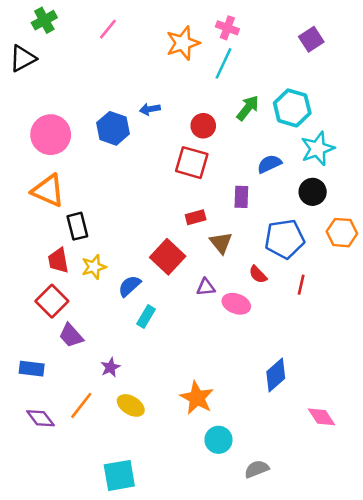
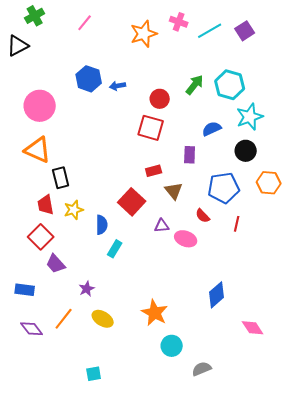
cyan line: (224, 63) -> (210, 31), moved, turned 35
blue hexagon: (113, 128) -> (89, 79), moved
blue semicircle: (129, 286) -> (102, 225), turned 132
cyan square: (119, 475) -> (94, 374), size x0.6

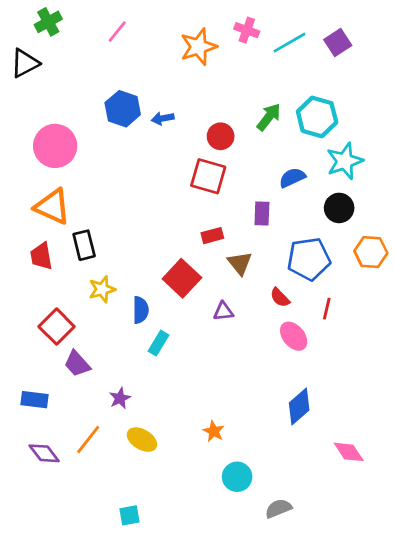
red trapezoid: (46, 205) -> (41, 256), moved
pink ellipse: (186, 239) -> (294, 336), moved, turned 30
orange star: (155, 313) -> (214, 431), size x0.6

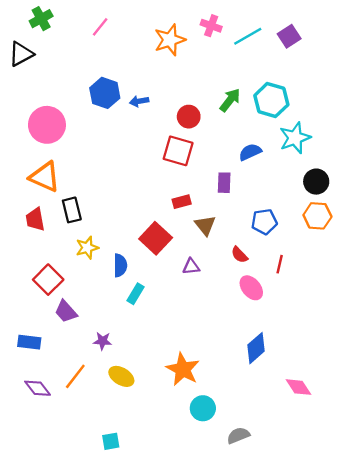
black circle: (339, 208) -> (316, 182), moved
blue pentagon: (309, 259) -> (264, 222), size x0.7
purple star: (120, 398) -> (102, 341), turned 30
orange star: (214, 431) -> (183, 369), size x1.8

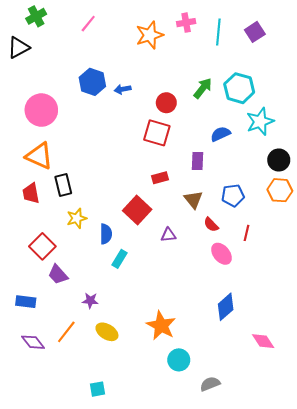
pink cross: (211, 26) -> (186, 23), turned -30
cyan line: (248, 36) -> (218, 32), turned -55
brown triangle: (205, 225) -> (193, 200), moved

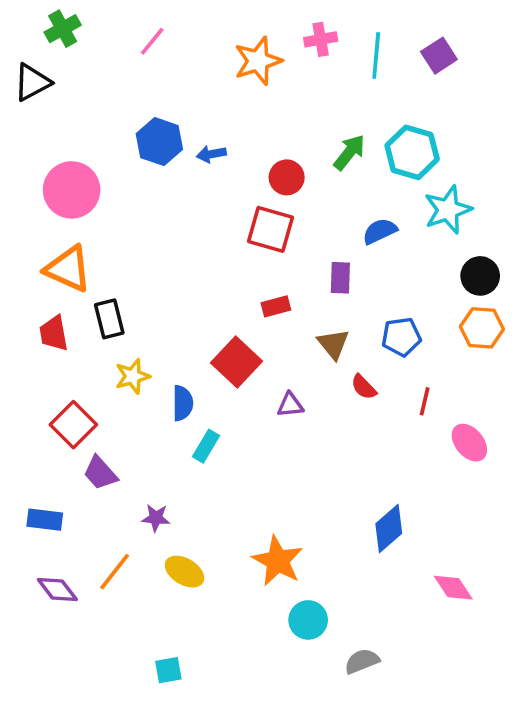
pink ellipse: (221, 254) -> (469, 443), moved

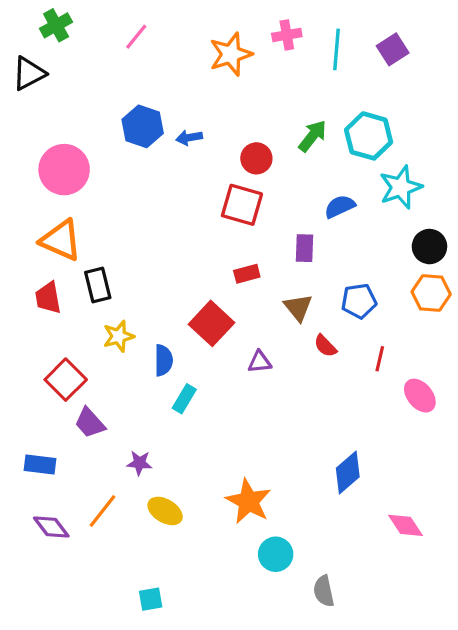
gray semicircle: (362, 661) -> (324, 591), turned -80

